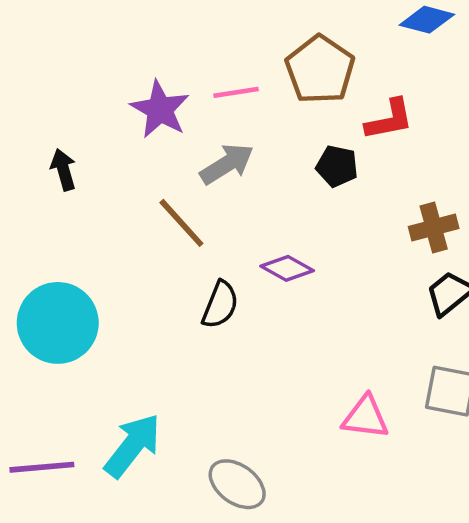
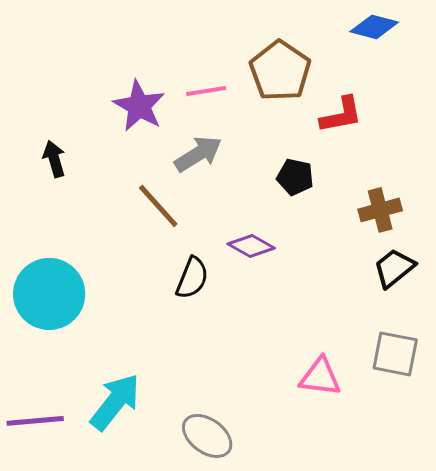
black pentagon: (337, 166) -> (295, 177), moved

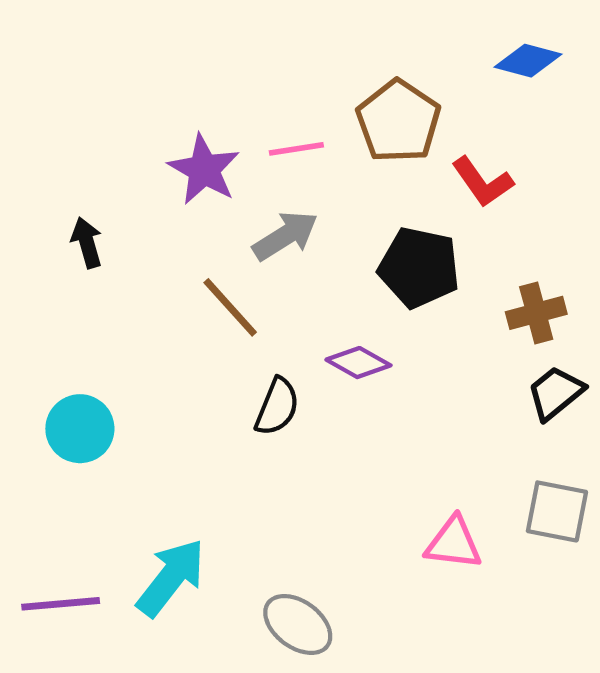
red L-shape: (341, 115) -> (482, 182), turned 66
black pentagon: (295, 177) -> (419, 267), size x1.6
cyan circle: (49, 294) -> (80, 429), size x0.7

